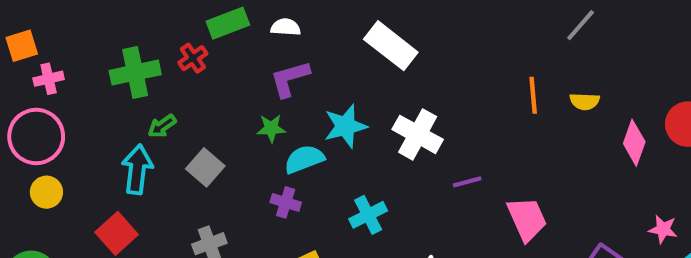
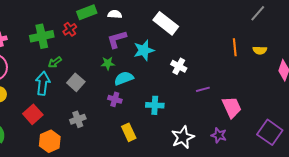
cyan star: (345, 126) -> (144, 50), moved
white cross: (418, 134) -> (179, 66), size x0.7
cyan cross: (368, 215) -> (155, 105), turned 30

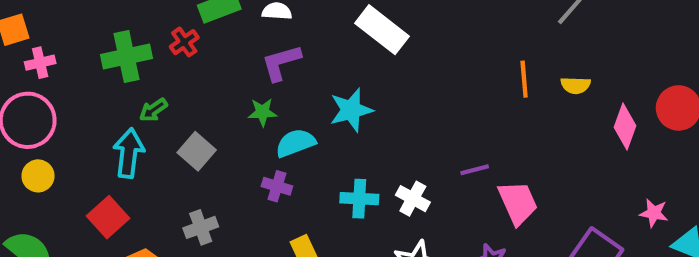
cyan star: (144, 50) -> (351, 110), moved
white cross: (179, 66) -> (413, 199), moved
purple line: (203, 89) -> (475, 170), moved

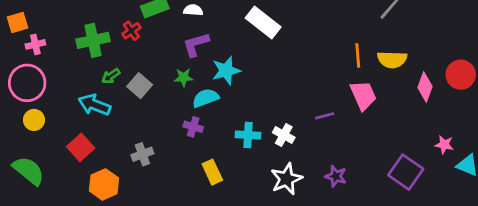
yellow semicircle: (576, 85) -> (392, 60), size x1.5
cyan star: (351, 110) -> (226, 71), moved
gray square: (197, 151) -> (140, 86), moved
cyan arrow: (129, 153) -> (94, 105), turned -76
pink trapezoid: (518, 203) -> (363, 95), moved

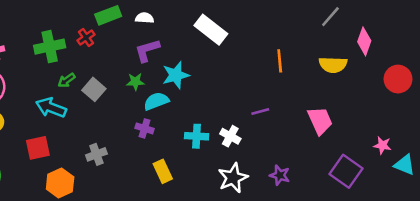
orange line: (358, 55) -> (280, 61), moved
pink diamond: (425, 87) -> (364, 41), moved
pink trapezoid: (363, 95) -> (320, 121), moved
purple line: (325, 116) -> (260, 112), moved
red square: (81, 147) -> (38, 148), turned 30

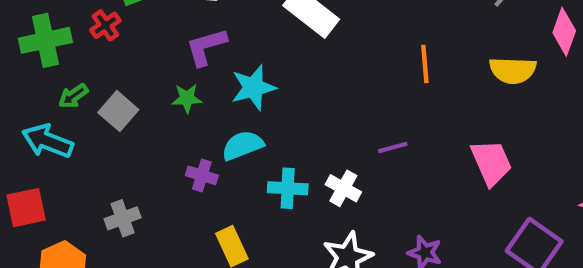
cyan semicircle: (156, 101) -> (243, 145), moved

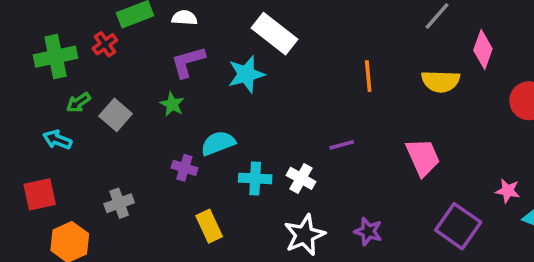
cyan star: (253, 87) -> (246, 74), moved
green star: (187, 98) -> (172, 104), turned 30
cyan arrow: (48, 141) -> (57, 140), size x0.7

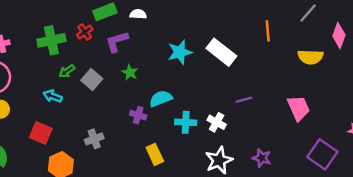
white rectangle: (275, 34) -> (221, 52), moved
purple L-shape: (188, 62) -> (117, 42), moved
orange line: (368, 76) -> (268, 31), moved
red square: (40, 194) -> (41, 133), turned 35

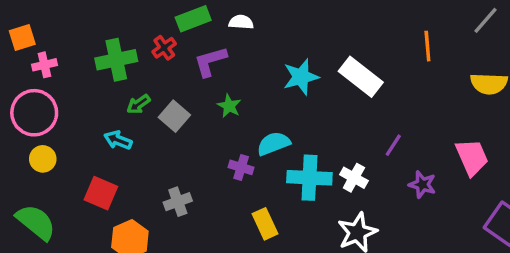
purple line: (244, 100) -> (393, 145), turned -42
cyan cross: (186, 122) -> (309, 178), size x1.4
purple star: (262, 158) -> (422, 185), moved

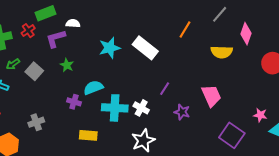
white semicircle: (241, 22) -> (73, 23), moved
orange line: (427, 46) -> (185, 30), turned 36
yellow rectangle: (265, 224) -> (88, 135), turned -60

